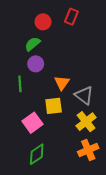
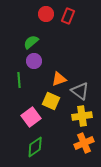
red circle: (43, 22) -> (46, 14), moved
orange triangle: (62, 83) -> (59, 79), turned 35
yellow square: (54, 106) -> (51, 101), turned 30
yellow cross: (86, 122) -> (82, 116), turned 30

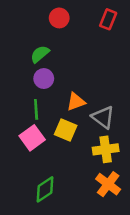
red rectangle: (68, 16) -> (108, 19), moved
green line: (19, 80) -> (36, 109), moved
pink square: (31, 117) -> (32, 138), moved
orange cross: (84, 143) -> (108, 184), turned -30

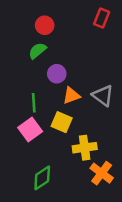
red circle: (59, 18) -> (45, 25), moved
purple circle: (44, 79) -> (57, 74), moved
gray triangle: (103, 117) -> (103, 96), moved
yellow cross: (106, 149) -> (85, 148), moved

